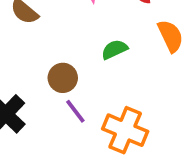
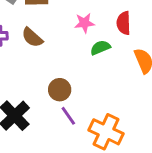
green semicircle: (114, 49) -> (100, 48), moved

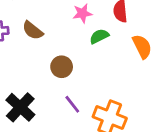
brown circle: (60, 90) -> (62, 67), moved

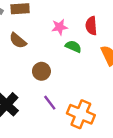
green semicircle: (99, 36) -> (73, 46), turned 49

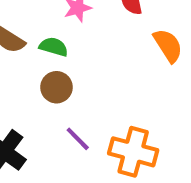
green semicircle: (73, 46) -> (54, 47), moved

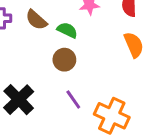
orange semicircle: (168, 45) -> (134, 45), moved

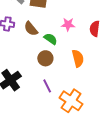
orange semicircle: (134, 45) -> (78, 58), moved

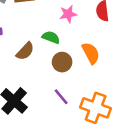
brown semicircle: (31, 29) -> (25, 51), moved, turned -84
brown circle: (45, 58) -> (62, 62), moved

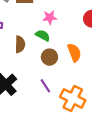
pink star: (68, 14) -> (50, 17), moved
brown semicircle: (25, 51) -> (20, 44), turned -49

